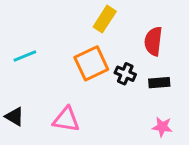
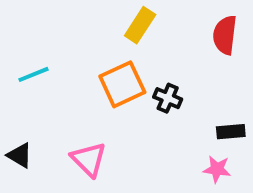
red semicircle: (153, 41) -> (225, 35), moved
black rectangle: (159, 83) -> (231, 132), moved
pink triangle: (66, 119) -> (89, 159), turned 36

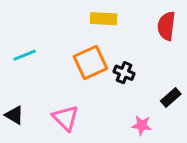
yellow rectangle: (140, 25) -> (104, 19), turned 60
black rectangle: (231, 132) -> (171, 98), turned -36
pink star: (217, 169) -> (141, 125), moved

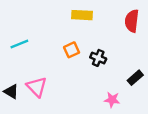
orange square: (90, 62) -> (72, 50), size x0.6
pink triangle: (66, 118) -> (37, 87), moved

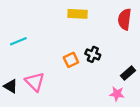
orange square: (72, 50) -> (71, 60), moved
pink star: (112, 100) -> (117, 94), moved

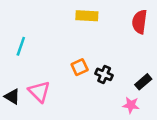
cyan line: (18, 41) -> (21, 46), turned -49
black cross: (93, 54) -> (104, 74), moved

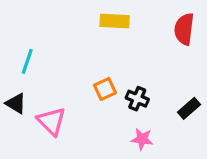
black triangle: (12, 96) -> (16, 103), moved
pink star: (131, 105) -> (142, 139), moved

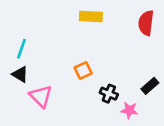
black cross: (137, 99) -> (109, 94), moved
black triangle: (16, 103) -> (20, 74), moved
pink star: (142, 139) -> (129, 110), moved

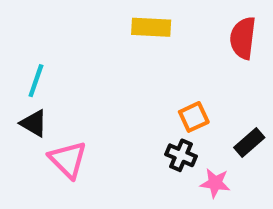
orange square: (83, 70) -> (194, 117), moved

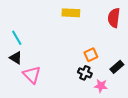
cyan line: (36, 81) -> (17, 38), turned -49

